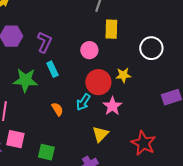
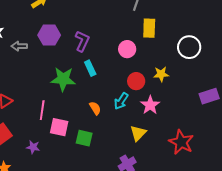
red circle: (98, 82) -> (136, 81), size x0.7
pink square: (15, 139) -> (59, 127), moved
green square: (46, 152) -> (84, 138), moved

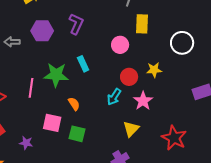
purple L-shape: (82, 41) -> (76, 24), moved
orange semicircle: (95, 108) -> (74, 104), moved
pink line: (42, 110) -> (31, 88), moved

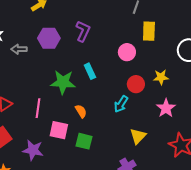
pink line: (31, 88) -> (38, 108), moved
pink star: (143, 101) -> (166, 108), moved
purple star: (26, 143) -> (33, 150), size x1.5

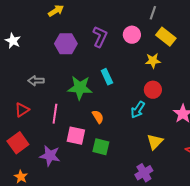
yellow rectangle: (149, 31) -> (166, 37), turned -54
gray arrow: (19, 49) -> (36, 81), moved
pink circle: (127, 52) -> (132, 35), moved
yellow star: (161, 77) -> (153, 61), moved

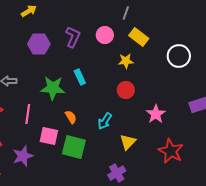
cyan arrow: (138, 110) -> (105, 121), moved
green square: (101, 147) -> (74, 147), size x1.4
purple star: (50, 156) -> (23, 156), turned -30

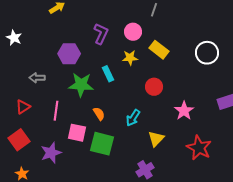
yellow rectangle: (139, 37) -> (159, 50), moved
purple hexagon: (39, 44) -> (69, 54), moved
yellow star: (126, 61) -> (130, 58), moved

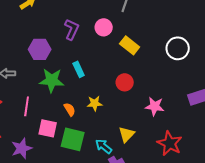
yellow star: (130, 58) -> (95, 103), moved
pink star: (184, 111) -> (155, 106), turned -30
cyan arrow: (133, 118) -> (104, 146), moved, turned 96

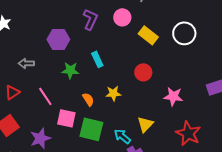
white circle: (178, 48) -> (184, 33), moved
green star: (52, 80) -> (70, 70), size x0.7
pink line: (27, 106) -> (45, 96), turned -42

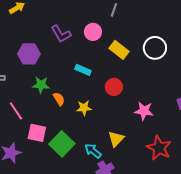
purple L-shape: (90, 19) -> (61, 34), turned 125
cyan rectangle: (97, 59) -> (83, 70), moved, turned -42
orange semicircle: (88, 99) -> (59, 99), moved
green square: (91, 129) -> (62, 144), turned 30

